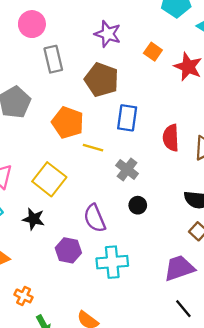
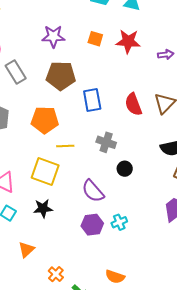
yellow line: (93, 148) -> (65, 146), moved
purple hexagon: (68, 250) -> (92, 225), moved
cyan cross: (112, 262) -> (119, 222), size x0.6
orange cross: (24, 296) -> (56, 274), turned 35

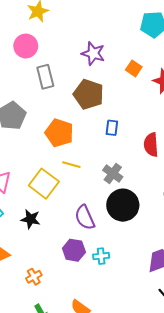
blue rectangle: (92, 100) -> (112, 128), size x0.7
black circle: (125, 169) -> (123, 205), size x2.0
orange cross: (56, 274) -> (34, 277), moved

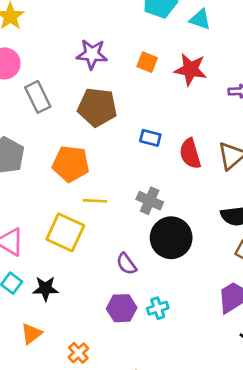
blue rectangle: (112, 128) -> (150, 138), moved, turned -70
purple semicircle: (85, 217) -> (126, 264), size x0.7
black star: (30, 219) -> (45, 289), moved

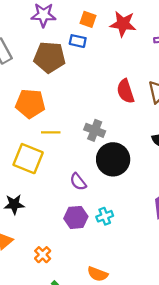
blue rectangle: (150, 138) -> (78, 41), moved

